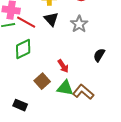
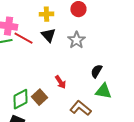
green diamond: (23, 49) -> (20, 99), moved
green triangle: (65, 88) -> (103, 91), moved

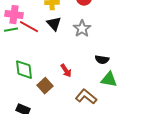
black semicircle: (96, 71) -> (102, 60), turned -112
green diamond: (20, 99) -> (24, 70), moved, turned -70

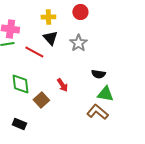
red line: (29, 27) -> (34, 52), moved
brown L-shape: (86, 97) -> (97, 112), moved

